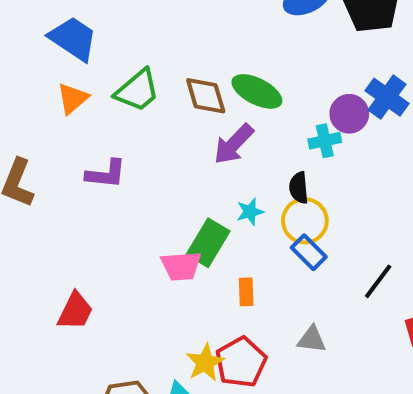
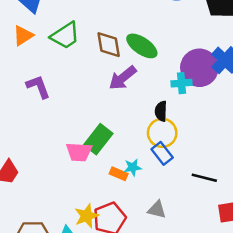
purple circle: (349, 114) -> (199, 68), size x1.5
purple L-shape: (106, 174) -> (38, 87), turned -124
cyan star: (250, 212) -> (133, 167), moved
black line: (378, 281) -> (204, 178), turned 60
orange rectangle: (246, 292) -> (119, 174), turned -72

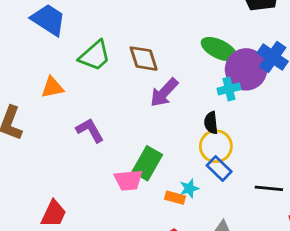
orange triangle: (23, 36) -> (52, 87), moved, turned 30
green ellipse: (142, 46) -> (219, 49), moved
purple L-shape: (38, 87) -> (90, 130), moved

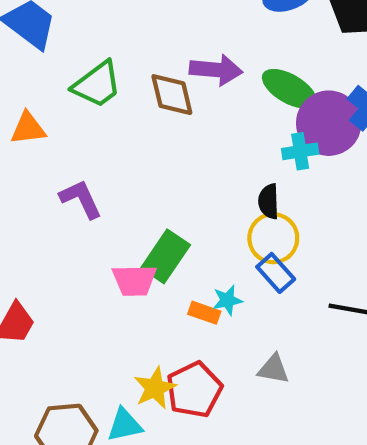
purple arrow: (164, 93) -> (216, 70), moved, turned -132

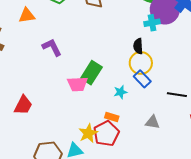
orange rectangle: (204, 313) -> (112, 117), moved
gray triangle: (274, 369) -> (152, 122), moved

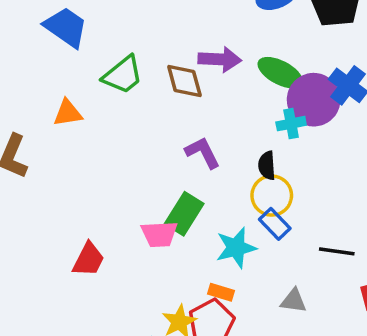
purple L-shape: (52, 47) -> (203, 153), moved
cyan star: (120, 92) -> (236, 248), size x1.6
red trapezoid: (23, 105) -> (88, 260), moved

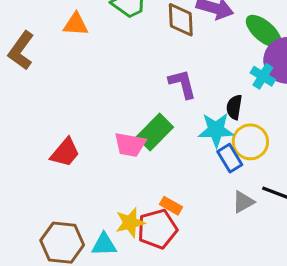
cyan cross: (291, 124) -> (263, 76), turned 30
yellow circle: (272, 196) -> (250, 142), moved
cyan star: (236, 248) -> (216, 130), moved
gray triangle: (294, 301) -> (243, 202), moved, turned -50

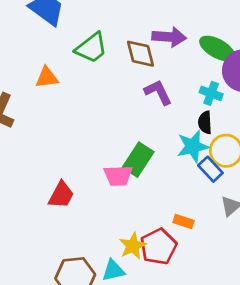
cyan cross: (263, 76) -> (211, 93), moved
purple L-shape: (182, 84) -> (158, 92), moved
orange rectangle: (171, 206) -> (183, 222), moved

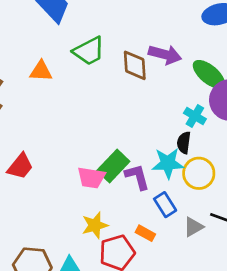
purple L-shape: (158, 92) -> (137, 177), moved
blue rectangle: (210, 169) -> (165, 205), moved
red trapezoid: (61, 195) -> (20, 166), moved
yellow star: (133, 246) -> (95, 225), moved

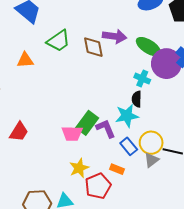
yellow circle: (199, 173) -> (151, 143), moved

